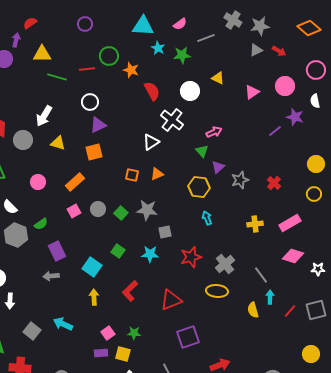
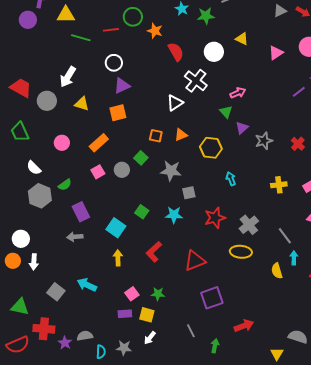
yellow hexagon: (199, 187) -> (211, 148), moved
green square: (121, 213) -> (141, 158), moved

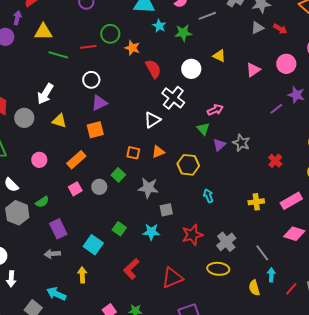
gray star: (264, 141) -> (241, 143), moved, turned -30
yellow arrow: (118, 258) -> (82, 275), moved
cyan arrow: (87, 285) -> (56, 294), moved

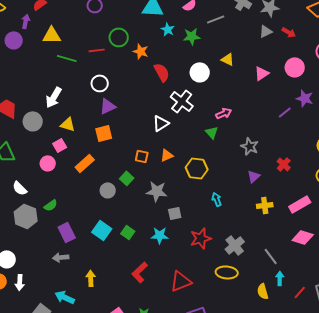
purple triangle: (219, 145) -> (254, 176), moved
pink square: (75, 189) -> (60, 145), moved
cyan square: (93, 245) -> (102, 230), moved

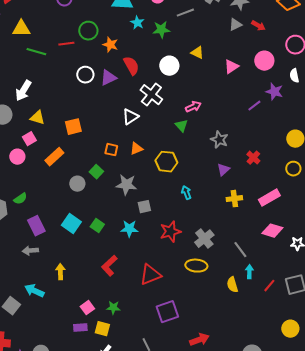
white circle: (100, 83) -> (85, 75), moved
purple triangle: (108, 106) -> (108, 78), moved

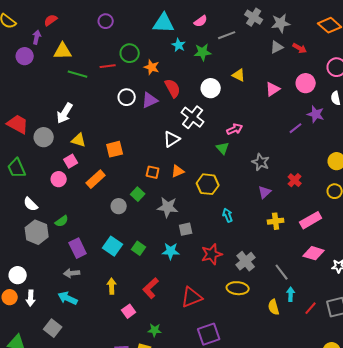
yellow arrow: (60, 272) -> (112, 286), moved
cyan arrow: (34, 291) -> (68, 298), moved
pink square: (87, 308) -> (129, 311), moved

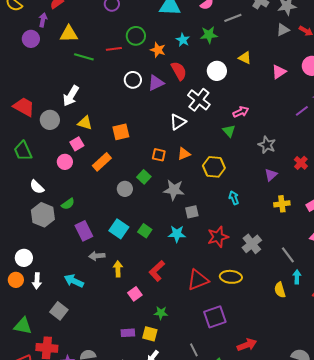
cyan star: (179, 45) -> (183, 40), moved
gray arrow: (72, 273) -> (97, 256), moved
yellow ellipse: (238, 288) -> (231, 277), moved

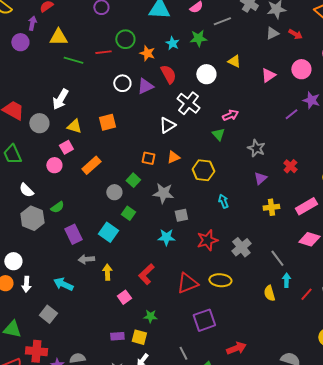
orange square: (121, 132) -> (107, 122), moved
green square: (145, 231) -> (128, 213), moved

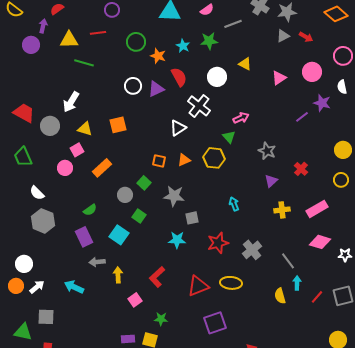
red line: (103, 52) -> (98, 33), moved
yellow hexagon: (203, 170) -> (214, 158), moved
green semicircle: (57, 207) -> (90, 210), moved
white arrow: (26, 284) -> (37, 287), turned -133
gray square: (48, 314) -> (46, 317), moved, turned -36

